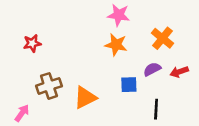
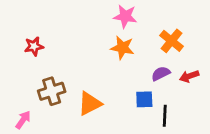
blue square: (129, 85) -> (144, 99), moved

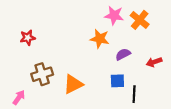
pink star: (125, 16) -> (114, 15), moved
orange cross: (172, 41) -> (140, 20), moved
purple semicircle: (161, 74) -> (123, 54), moved

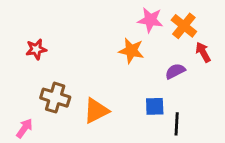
purple semicircle: (123, 54) -> (175, 71), moved
red arrow: (154, 62) -> (203, 52), moved, turned 80
brown cross: (42, 74) -> (55, 98), turned 35

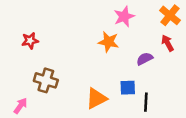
pink star: (150, 20) -> (124, 17), turned -30
orange cross: (184, 26) -> (170, 15), moved
orange triangle: (96, 111) -> (96, 99), moved

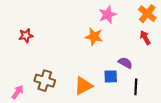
purple semicircle: (145, 59) -> (125, 63), moved, turned 56
brown cross: (46, 80) -> (45, 81), moved
black line: (146, 102) -> (136, 87), moved

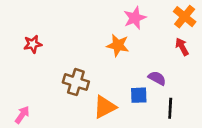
brown cross: (45, 81) -> (76, 82), moved

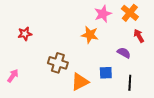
orange cross: (185, 17) -> (130, 13), moved
purple semicircle: (157, 78) -> (124, 53), moved
pink arrow: (22, 115) -> (13, 76), moved

